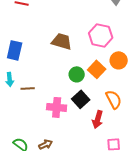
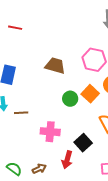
black square: (81, 99) -> (83, 143), moved
red arrow: (98, 119) -> (67, 160), moved

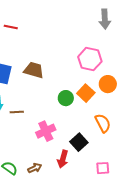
brown trapezoid: (55, 66) -> (34, 70), moved
pink cross: (50, 132) -> (46, 131), turned -30

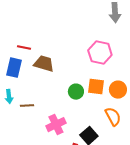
red line: (11, 27) -> (24, 48), moved
orange circle: (108, 84) -> (118, 90), moved
orange square: (86, 93) -> (96, 87), turned -36

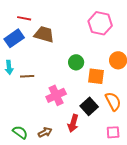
blue rectangle: (14, 68) -> (14, 38), turned 42
orange square: (96, 87) -> (96, 76), moved
orange semicircle: (113, 117) -> (113, 101), moved

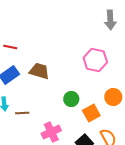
red line: (24, 18) -> (10, 47), moved
orange square: (96, 76) -> (91, 113), turned -36

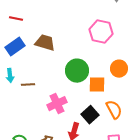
green circle: (71, 99) -> (77, 71), size x1.5
orange square: (91, 113) -> (97, 85), turned 30

